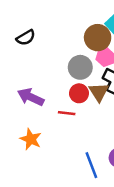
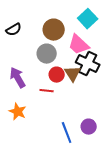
brown circle: (98, 38) -> (54, 30), moved
gray circle: (80, 67) -> (47, 54), moved
purple arrow: (31, 97) -> (18, 78), turned 35

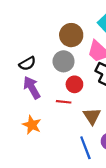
black semicircle: (14, 30) -> (27, 64), moved
brown triangle: (73, 74) -> (92, 116), moved

